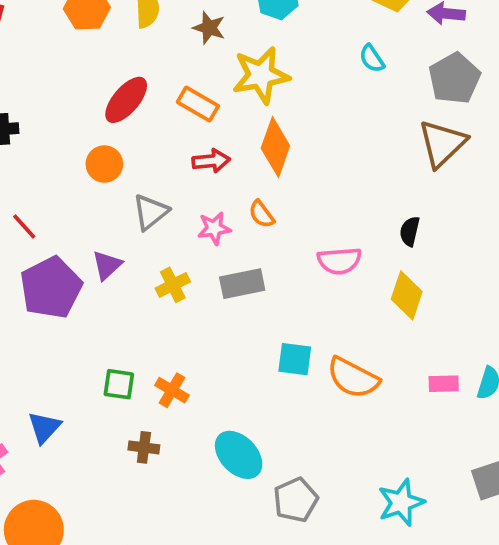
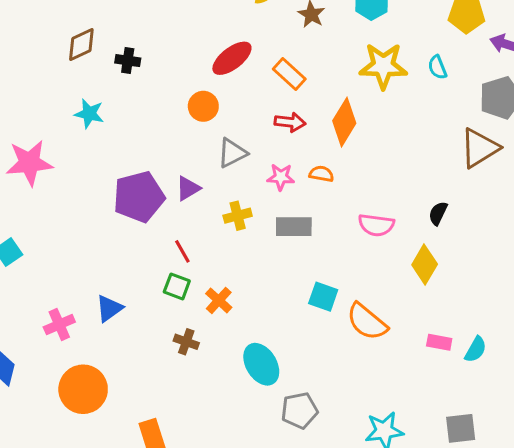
yellow star: (261, 75) -> (383, 66), moved
orange semicircle: (261, 214) -> (321, 174), turned 125
red line: (24, 227) -> (182, 251), moved

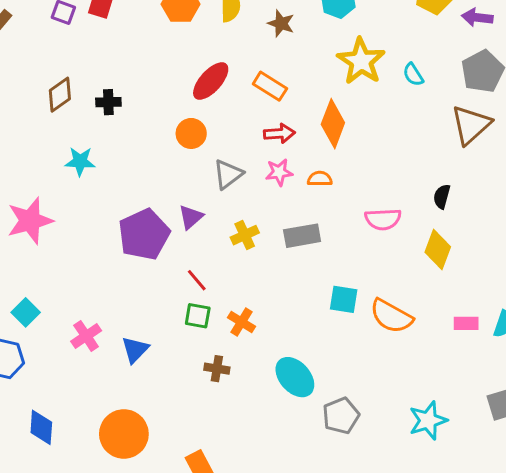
yellow star: (383, 66) -> (361, 61), turned -30
cyan semicircle: (437, 67) -> (413, 75), moved
pink star: (281, 177) -> (279, 172), moved
pink cross: (59, 324) -> (86, 336), moved

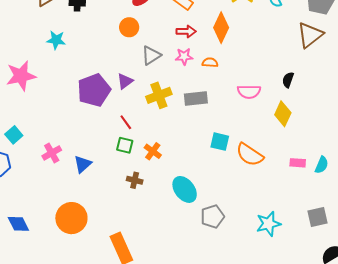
yellow cross: (245, 235) -> (159, 95), size x1.4
blue diamond: (41, 427) -> (18, 224), moved, turned -35

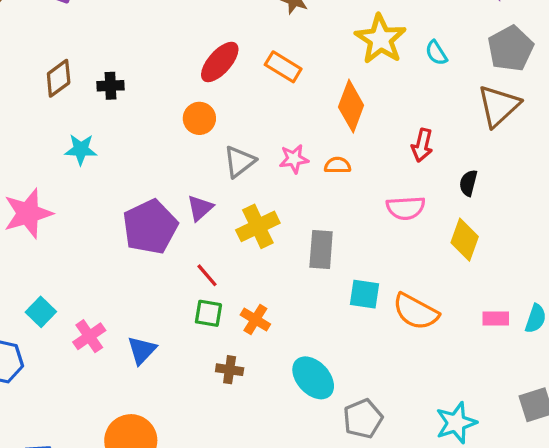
red arrow: (186, 31) -> (422, 145), moved, turned 108
gray rectangle: (196, 98) -> (321, 250), moved, turned -75
cyan square: (14, 135) -> (41, 312), moved

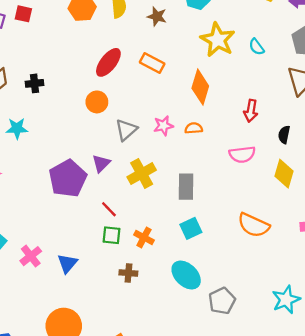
cyan square: (364, 294) -> (191, 228), moved, turned -30

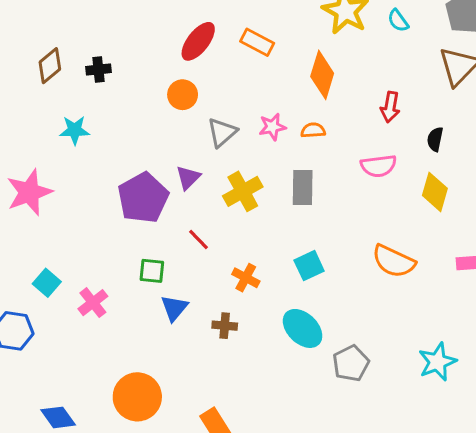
gray rectangle: (186, 187) -> (303, 188), moved
green square: (112, 235) -> (152, 271), moved
blue triangle: (67, 263) -> (174, 308), moved

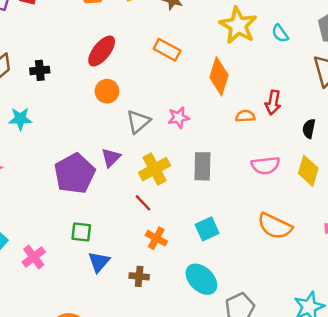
red ellipse: (198, 41) -> (102, 51), moved
orange semicircle: (313, 130) -> (245, 116), moved
pink semicircle: (378, 166) -> (265, 165), moved
red line: (199, 240) -> (143, 203), moved

